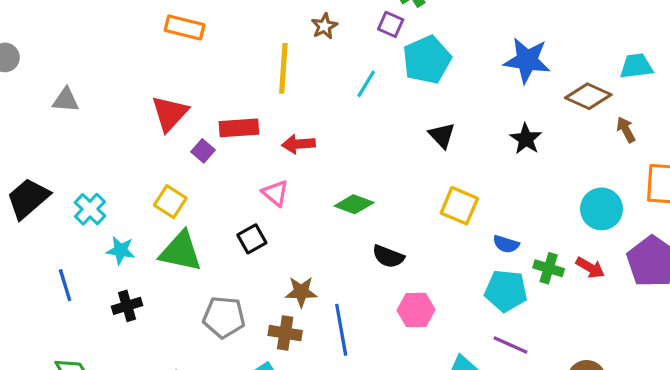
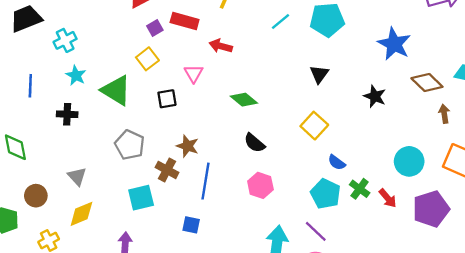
black star: (526, 139) -> (375, 96), turned -30
yellow square: (170, 202) -> (147, 59), moved

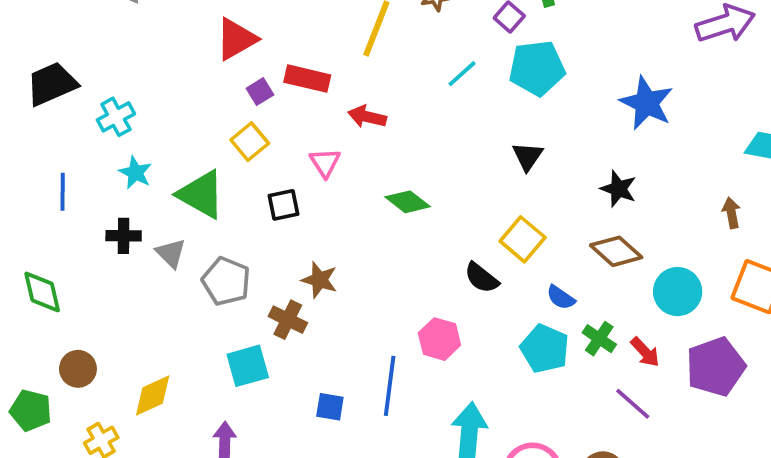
brown diamond: (427, 83) -> (616, 251), moved
black semicircle: (254, 143) -> (481, 278), moved
gray triangle: (77, 176) -> (171, 253), moved
blue line: (205, 181) -> (390, 386), moved
purple line: (316, 231) -> (633, 404), moved

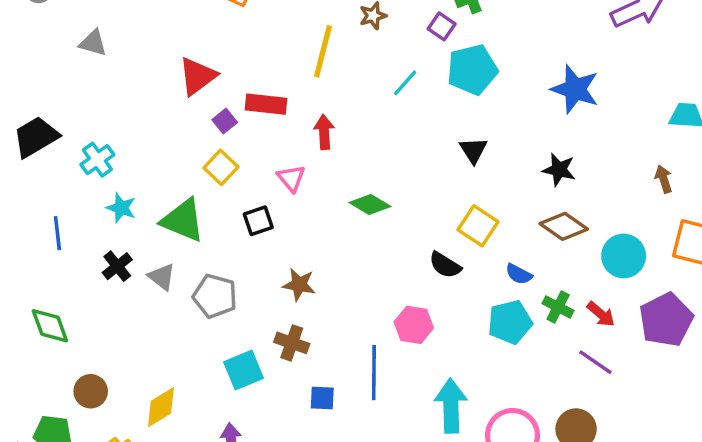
red arrow: (367, 117) -> (324, 132), turned 80
black cross: (124, 236) -> (117, 266), turned -32
brown cross: (288, 320) -> (292, 343), moved
cyan pentagon: (545, 349) -> (510, 322), turned -30

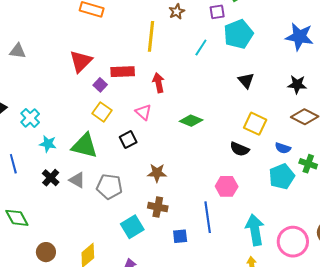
purple square: (442, 26) -> (217, 12), turned -35

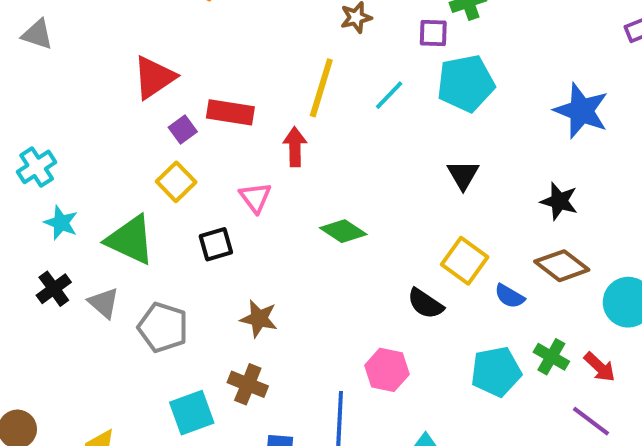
yellow line: (151, 36) -> (321, 88), moved
blue semicircle: (283, 148) -> (510, 296), moved

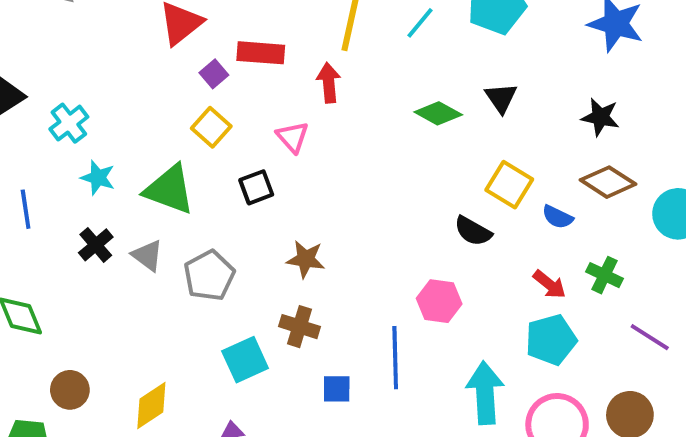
green diamond: (343, 231) -> (438, 113), moved
gray pentagon: (163, 327) -> (209, 276), turned 30
red arrow: (600, 367) -> (549, 284), moved
cyan pentagon: (496, 372) -> (551, 340), moved

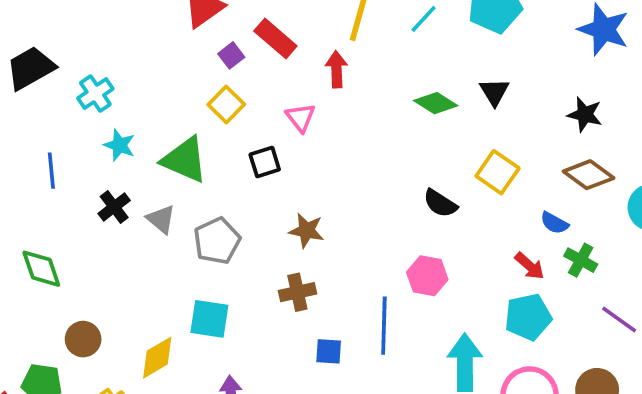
red rectangle: (261, 53) -> (275, 38), turned 33
blue semicircle: (558, 217) -> (554, 223), moved
black semicircle: (473, 231) -> (440, 203), moved
brown cross: (299, 327) -> (297, 292), turned -33
cyan square: (245, 360) -> (209, 319), moved, turned 30

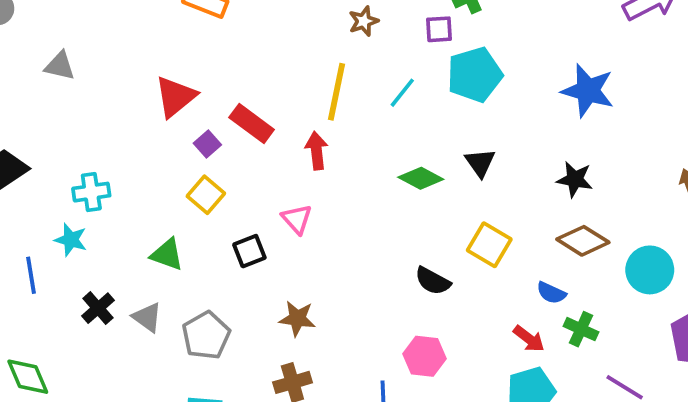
cyan cross: (95, 94) -> (91, 192), moved, turned 30
pink triangle: (301, 117) -> (297, 219), moved
cyan star: (119, 145) -> (71, 240), moved
green triangle: (185, 160) -> (167, 255), size x0.7

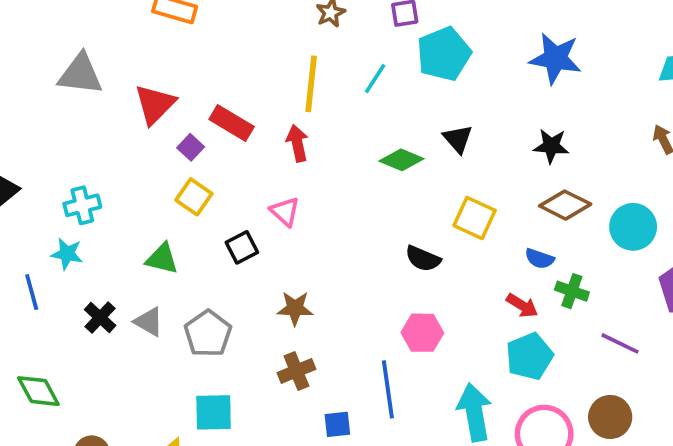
gray triangle: (60, 66) -> (80, 74), moved, size x1.5

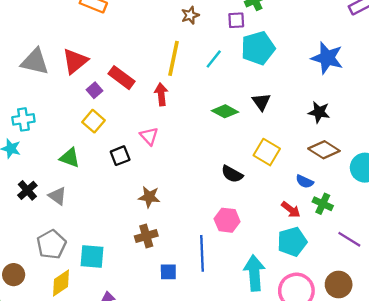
gray triangle: (80, 74) -> (35, 62), moved
gray pentagon: (208, 334) -> (51, 244), moved

